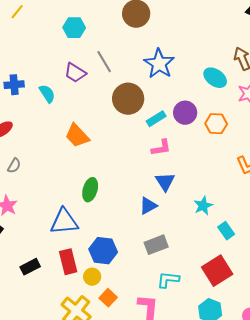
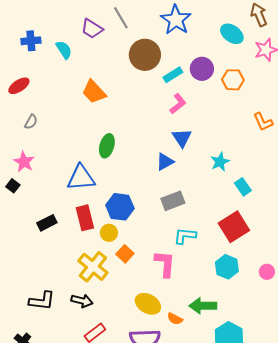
pink L-shape: (161, 148) -> (178, 104), turned -30

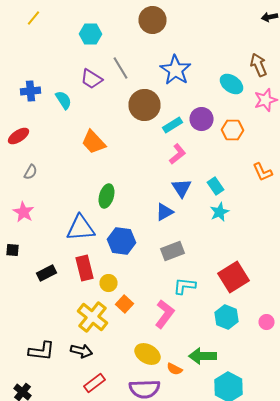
black square: (13, 186) -> (12, 250), moved, turned -32
cyan rectangle: (243, 187) -> (216, 186), moved
blue hexagon: (120, 207) -> (122, 241), moved
pink L-shape: (165, 264) -> (164, 314), turned 32

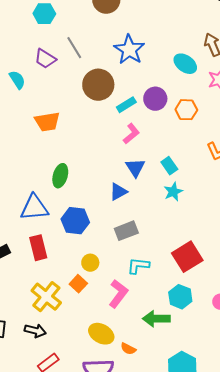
orange trapezoid: (94, 142) -> (47, 122), turned -56
yellow circle: (108, 283) -> (90, 263), moved
green arrow: (202, 356) -> (156, 319), moved

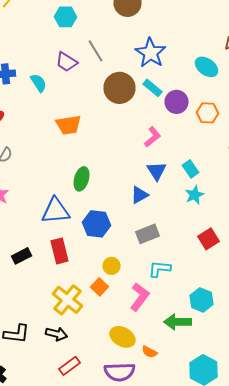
cyan rectangle: (126, 105) -> (152, 88), moved, turned 72
red square: (187, 257) -> (208, 239), moved, size x0.7

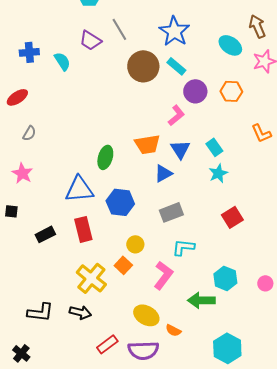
purple circle: (176, 102) -> (195, 91), moved
orange trapezoid: (68, 125) -> (147, 144), moved
red rectangle: (70, 366) -> (107, 344), moved

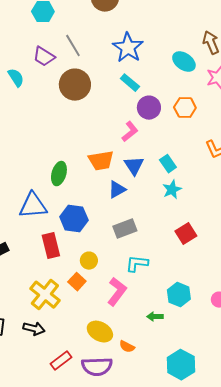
brown circle: (143, 66) -> (75, 85), moved
red rectangle: (83, 229) -> (51, 246), moved
green arrow: (201, 300) -> (155, 317), size x0.6

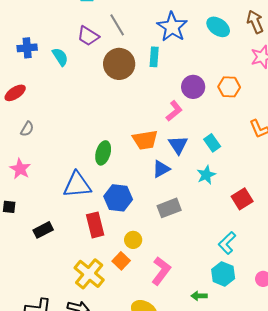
cyan ellipse: (184, 62) -> (218, 27), moved
cyan rectangle: (130, 83) -> (154, 57), moved, turned 54
cyan star: (172, 190) -> (206, 175), moved
red square: (186, 234) -> (242, 199), moved
cyan L-shape: (137, 264) -> (227, 243), moved, turned -50

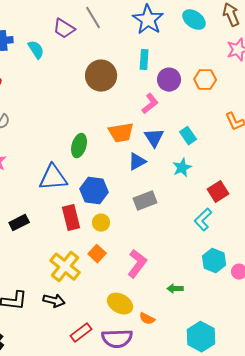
cyan rectangle: (154, 57) -> (144, 60), moved
brown circle: (119, 64) -> (101, 76), moved
yellow circle: (133, 240) -> (101, 223), moved
cyan L-shape: (227, 243) -> (203, 220), moved
cyan hexagon: (223, 274) -> (214, 261), moved

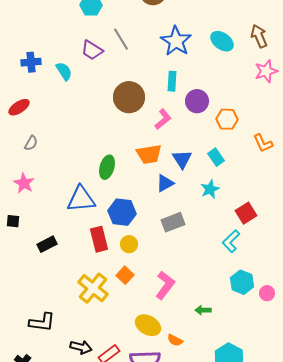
orange hexagon: (205, 80) -> (227, 119), moved
pink L-shape: (150, 104) -> (163, 119), moved
black arrow: (54, 301) -> (81, 347), moved

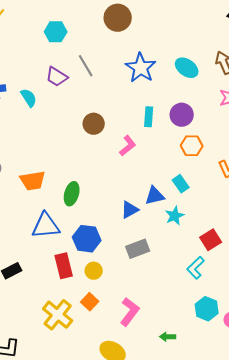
cyan rectangle: (172, 81) -> (149, 117), moved
brown circle: (129, 97) -> (94, 124), size x0.7
purple circle: (197, 101) -> (182, 115), moved
orange trapezoid: (149, 154) -> (33, 181), moved
blue triangle: (182, 159) -> (155, 196), moved, turned 50

